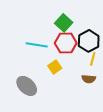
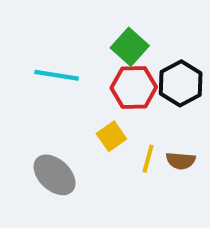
cyan line: (37, 45) -> (57, 75), moved
yellow line: (93, 59) -> (148, 159), moved

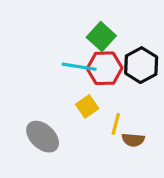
cyan line: (57, 75) -> (79, 67), moved
brown semicircle: (181, 161) -> (133, 140), moved

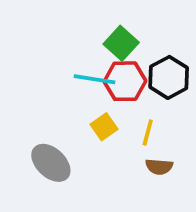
yellow line: (116, 124) -> (148, 132), moved

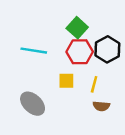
cyan line: (95, 79) -> (34, 51), moved
yellow square: (104, 127) -> (66, 81), turned 35

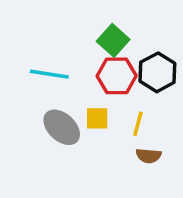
gray ellipse: (33, 104) -> (62, 127), moved

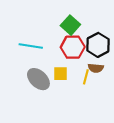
brown semicircle: (149, 156) -> (96, 68), moved

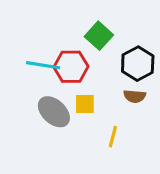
red hexagon: (73, 47) -> (71, 67), moved
yellow line: (86, 77) -> (113, 137), moved

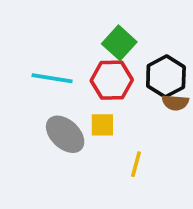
red hexagon: (71, 67) -> (112, 80), moved
brown semicircle: (135, 96) -> (175, 103), moved

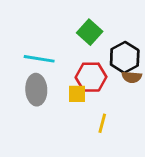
red hexagon: (112, 80) -> (91, 77), moved
gray ellipse: (65, 134) -> (36, 90), moved, turned 44

